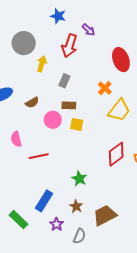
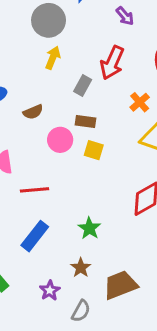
gray circle: (24, 43) -> (49, 20), moved
red arrow: (69, 46) -> (112, 63), moved
blue rectangle: (44, 201) -> (35, 236), moved

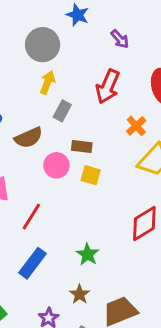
gray rectangle: (83, 86) -> (62, 111), moved
brown semicircle: (33, 112) -> (29, 138), size x1.4
red line: (35, 190) -> (31, 216), turned -52

